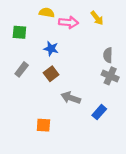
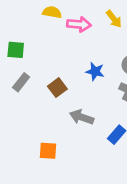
green square: (19, 32) -> (16, 50), moved
blue star: (51, 49) -> (95, 71), moved

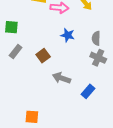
blue star: (95, 71) -> (68, 35), moved
orange square: (48, 151) -> (32, 117), moved

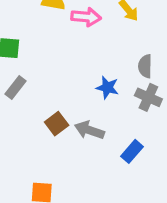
blue star: (68, 35) -> (107, 88), moved
brown square: (43, 56) -> (57, 124), moved

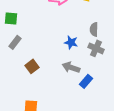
brown square: (57, 124) -> (32, 66), moved
gray arrow: (89, 130) -> (71, 67), moved

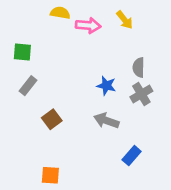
gray cross: (96, 48) -> (141, 94), turned 35
blue rectangle: (86, 81) -> (132, 156), moved

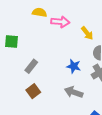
yellow arrow: (125, 20) -> (87, 33), moved
gray rectangle: (28, 86) -> (31, 66), moved

